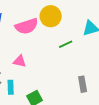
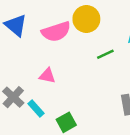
cyan rectangle: (11, 87) -> (36, 109), turned -40

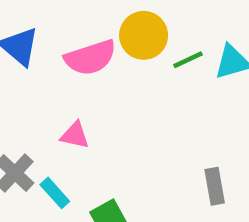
green line: (105, 54) -> (188, 60), moved

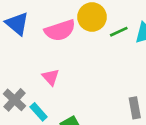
pink triangle: (75, 135) -> (51, 77), turned 36

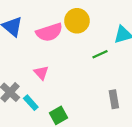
green line: (119, 32) -> (100, 54), moved

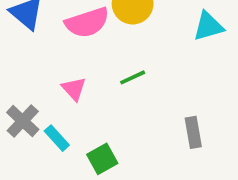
green line: (100, 54) -> (133, 77), moved

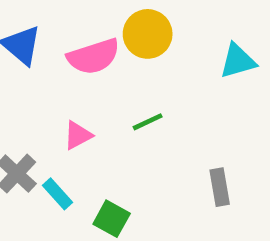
pink triangle: (74, 89) -> (78, 135), turned 44
green square: (102, 159) -> (112, 219), turned -32

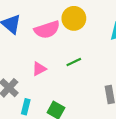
cyan rectangle: (57, 194) -> (26, 107), moved, turned 56

